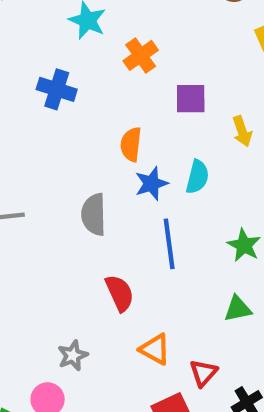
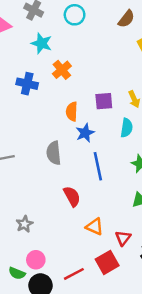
orange cross: (141, 55) -> (62, 70), moved
purple square: (191, 99) -> (104, 101), moved
cyan semicircle: (197, 177) -> (127, 128), moved
gray star: (73, 355) -> (24, 224), moved

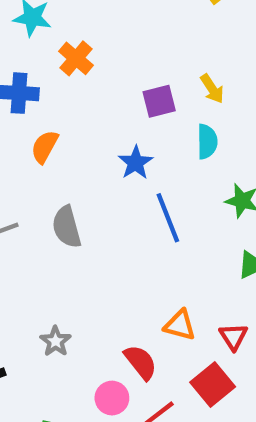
orange semicircle: (72, 112) -> (45, 147), moved, turned 36
gray semicircle: (54, 153) -> (67, 227), moved
red semicircle: (72, 196) -> (141, 362), moved
pink circle: (36, 260) -> (112, 398), moved

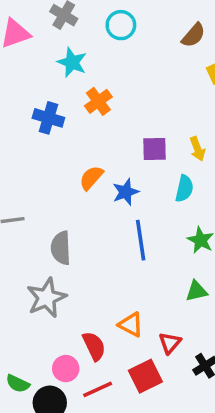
orange semicircle: (45, 147) -> (91, 178), moved
gray semicircle: (67, 227) -> (61, 248), moved
gray star: (56, 341) -> (46, 298), moved, size x1.6

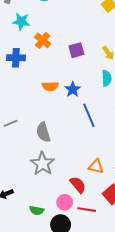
purple square: (155, 149) -> (76, 50), moved
orange semicircle: (91, 178) -> (50, 86), turned -119
green semicircle: (18, 384) -> (37, 210), moved
red line: (98, 389) -> (87, 210), turned 48

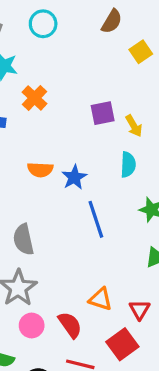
purple square: (76, 50) -> (103, 113), moved
pink circle: (65, 202) -> (32, 325), moved

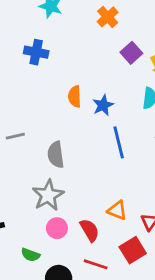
orange cross: (35, 98) -> (108, 17), moved
purple square: (103, 113) -> (131, 53), turned -35
orange semicircle: (40, 170) -> (75, 97), turned 80

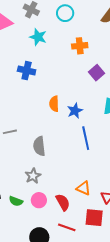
orange cross: (108, 17) -> (80, 46), turned 35
gray star: (48, 195) -> (33, 176), size x0.7
red square: (133, 250) -> (94, 218), turned 36
green semicircle: (31, 255) -> (16, 201), moved

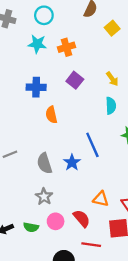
cyan star: (38, 37) -> (37, 44), moved
blue cross: (27, 71) -> (36, 87), moved
purple square: (97, 73) -> (75, 80), moved
blue star: (75, 111) -> (72, 162), moved

